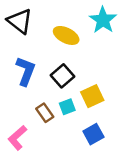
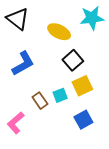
cyan star: (103, 20) -> (92, 18), turned 30
blue L-shape: (26, 71) -> (23, 63), turned 40
black square: (63, 76) -> (73, 60), moved

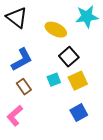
cyan square: (60, 95) -> (54, 80), moved
brown rectangle: (40, 101) -> (24, 87), moved

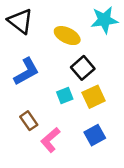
brown rectangle: (24, 87) -> (29, 121), moved
pink L-shape: (15, 116) -> (50, 140), moved

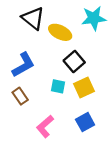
black triangle: (20, 21) -> (33, 18), moved
cyan square: (65, 96) -> (58, 86), turned 32
brown rectangle: (29, 121) -> (20, 96), moved

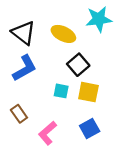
black triangle: (33, 18) -> (24, 33), moved
yellow square: (84, 87) -> (88, 92), turned 36
brown rectangle: (20, 96) -> (19, 114), moved

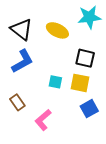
black square: (78, 65) -> (85, 58), moved, turned -36
blue square: (90, 129) -> (89, 109), moved

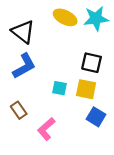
yellow ellipse: (57, 30) -> (65, 17), moved
blue square: (89, 109) -> (96, 117), turned -30

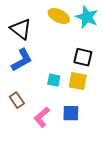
cyan star: (96, 18) -> (87, 17), turned 30
blue square: (96, 117) -> (71, 113), moved, turned -30

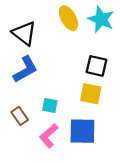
yellow ellipse: (59, 16) -> (69, 18), turned 35
cyan square: (54, 80) -> (50, 105), moved
blue square: (71, 113) -> (82, 131), size x1.4

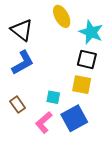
cyan star: (101, 19) -> (91, 32), moved
cyan square: (50, 105) -> (53, 97), moved
blue square: (82, 131) -> (74, 118), turned -30

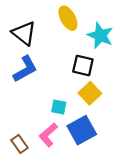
black square: (87, 59) -> (83, 66), moved
yellow square: (82, 85) -> (90, 93), turned 36
brown rectangle: (18, 105) -> (19, 144), moved

